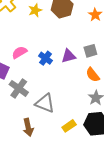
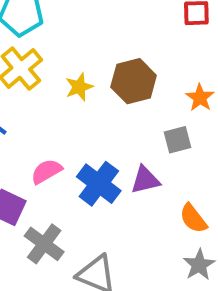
gray square: (90, 51) -> (178, 140), moved
blue cross: (46, 58) -> (99, 184), size x1.5

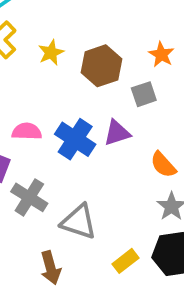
brown hexagon: (134, 81) -> (101, 66), moved
pink semicircle: (46, 171) -> (27, 131), turned 36

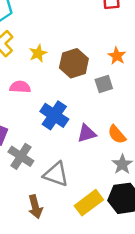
pink semicircle: (27, 131) -> (20, 87), moved
purple triangle: (117, 133) -> (87, 133), moved
yellow rectangle: (125, 261) -> (89, 203), size x1.5

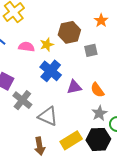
yellow star: (38, 53) -> (47, 45), moved
orange star: (117, 56) -> (101, 21), moved
brown arrow: (35, 207) -> (40, 146), moved

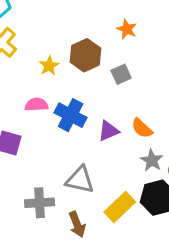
yellow star: (47, 45) -> (49, 66), moved
pink semicircle: (26, 47) -> (36, 105), moved
gray cross: (22, 100) -> (40, 203), moved, turned -30

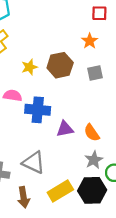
orange star: (127, 29) -> (90, 41), moved
gray square: (121, 74) -> (95, 73), moved
blue cross: (71, 115) -> (38, 110), turned -35

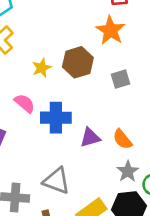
orange star: (90, 41) -> (110, 30), size x1.5
gray square: (95, 73) -> (120, 79), moved
pink semicircle: (13, 96) -> (25, 103), turned 36

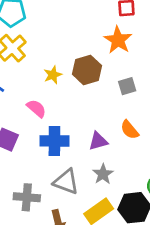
blue cross: (56, 118) -> (54, 141), moved
orange semicircle: (122, 139) -> (130, 130), moved
gray star: (128, 171) -> (103, 174), moved

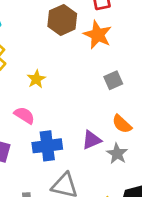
brown hexagon: (87, 70) -> (62, 20), moved
gray star: (103, 174) -> (117, 154), moved

